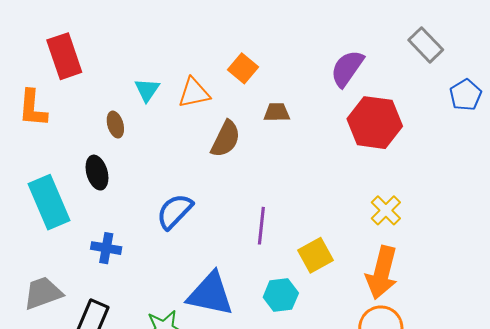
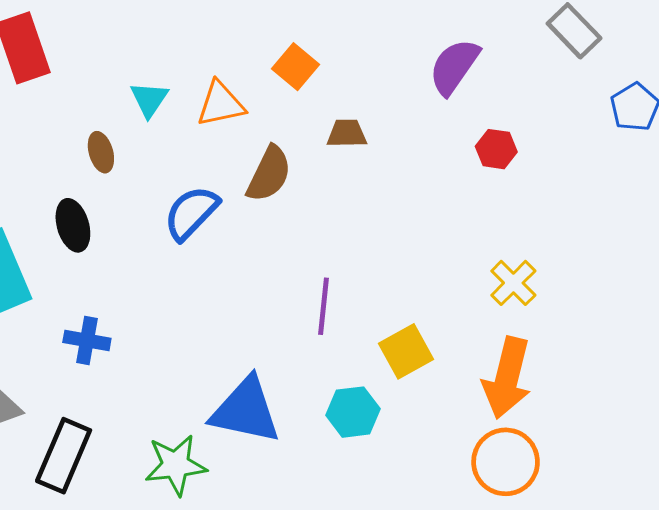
red hexagon: (375, 123) -> (496, 149), size x0.5
blue semicircle: (175, 211) -> (191, 213), moved

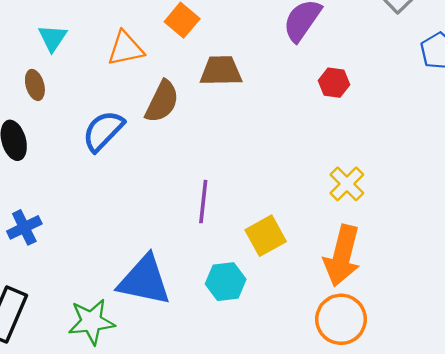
cyan triangle: (149, 99) -> (53, 38), moved
brown trapezoid: (347, 134) -> (221, 71), size x1.4
blue cross: (87, 340) -> (24, 227), turned -36

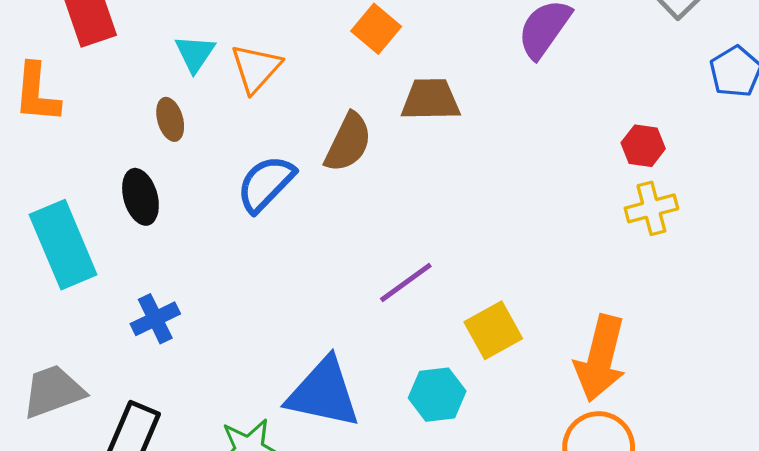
orange triangle: (126, 48) -> (256, 68), moved, turned -36
red hexagon: (334, 83) -> (643, 146), moved
yellow cross: (347, 184) -> (651, 208), moved, turned 30
purple line: (203, 202) -> (406, 283), turned 48

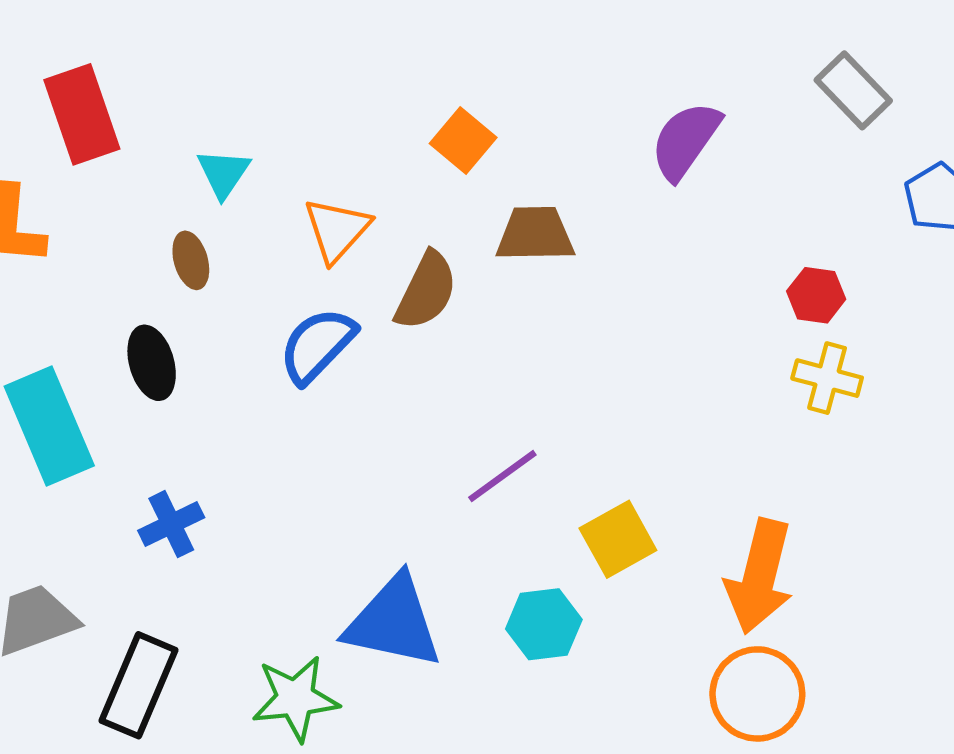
orange triangle: (256, 68) -> (337, 230), moved
yellow cross: (651, 208) -> (827, 378), turned 30

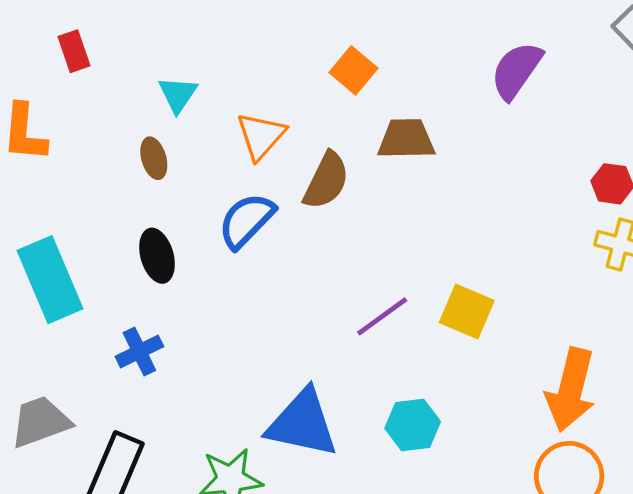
red rectangle: (82, 114) -> (74, 51), size x0.6
black ellipse: (152, 363) -> (157, 256), moved
yellow square: (618, 539) -> (467, 312), moved, turned -38

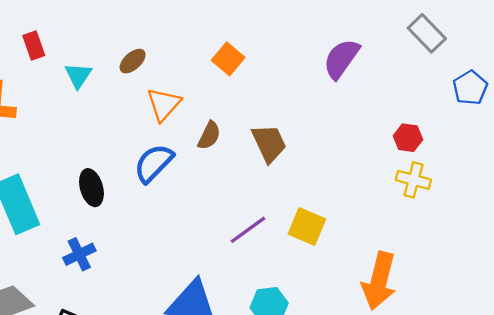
cyan triangle: (178, 94) -> (78, 75), moved
brown trapezoid: (406, 139) -> (269, 143), moved, turned 66
brown ellipse: (154, 158) -> (133, 61), moved, turned 64
brown semicircle: (326, 181) -> (209, 135), size x0.7

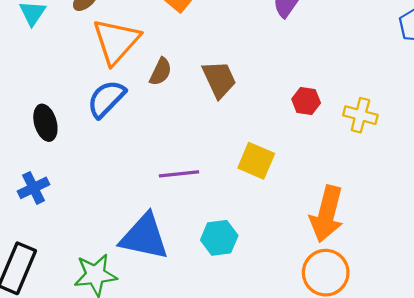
orange triangle: (164, 104) -> (116, 41), size x1.4
red hexagon: (408, 138) -> (306, 101), moved
purple line: (248, 230) -> (179, 174), moved, turned 30

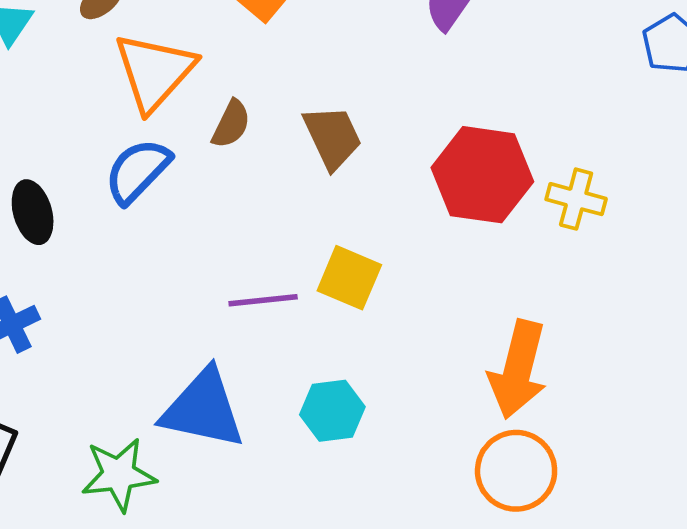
red hexagon: (306, 101) -> (482, 175), size x2.0
yellow square: (256, 161) -> (349, 278), moved

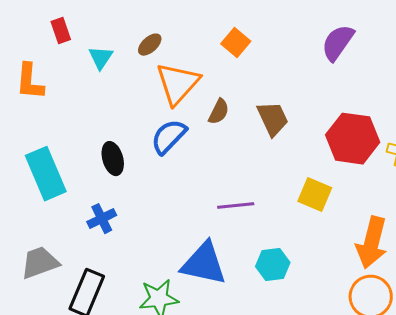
yellow square: (349, 278) -> (315, 195), moved

